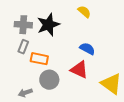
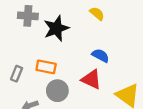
gray cross: (23, 25) -> (28, 16), moved
gray rectangle: (23, 47) -> (17, 74), moved

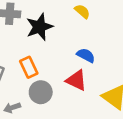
orange rectangle: (46, 67) -> (29, 67), turned 54

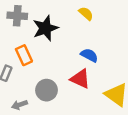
orange rectangle: (29, 67) -> (24, 55), moved

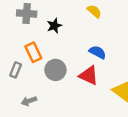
black star: (45, 28) -> (54, 26), size x0.6
gray circle: (47, 90) -> (55, 70), moved

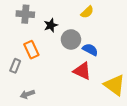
yellow semicircle: (94, 11) -> (87, 12), turned 96
gray circle: (55, 70) -> (71, 39), moved

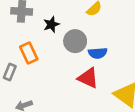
blue semicircle: (90, 50) -> (98, 53), turned 147

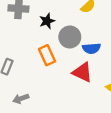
orange rectangle: (29, 53) -> (47, 55), moved

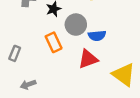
red triangle: (82, 72) -> (88, 59), turned -45

